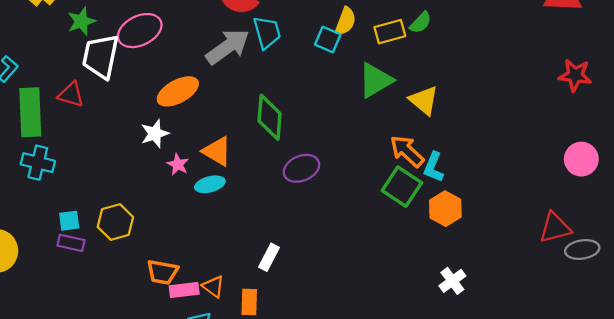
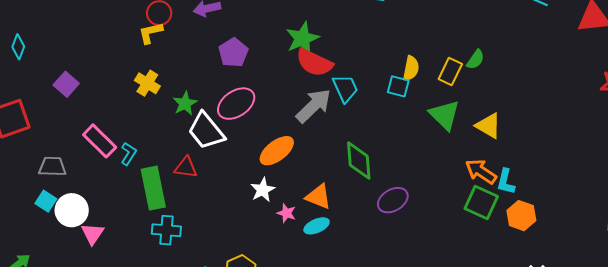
yellow rectangle: (390, 32) -> (450, 71), turned -40
white trapezoid: (101, 56) -> (206, 131), turned -42
green triangle: (376, 80) -> (445, 115), turned -36

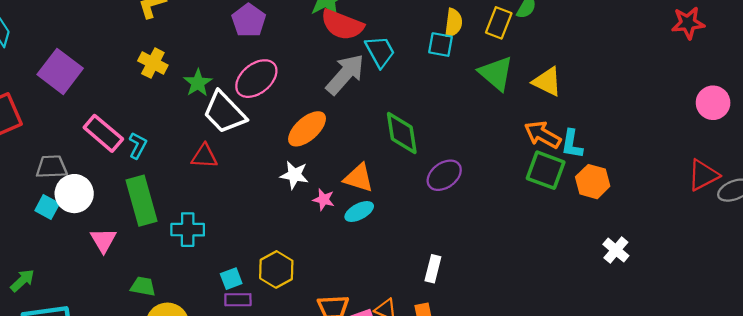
purple square: (66, 84) -> (60, 71), size x1.5
green rectangle: (153, 188) -> (141, 201), moved
white star: (263, 190) -> (294, 175), turned -30
white circle: (72, 210) -> (74, 194), moved

